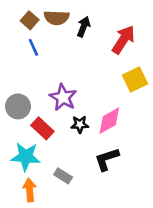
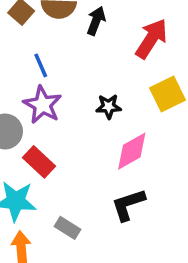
blue line: (33, 47) -> (41, 65), moved
purple star: (63, 97) -> (43, 105), moved
black star: (80, 124) -> (109, 106), moved

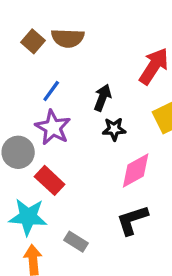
black arrow: (96, 21) -> (103, 98), moved
blue line: (41, 65) -> (51, 91), turned 60

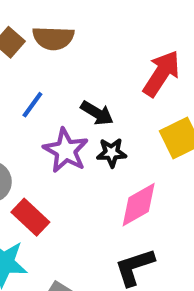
black arrow: (103, 98) -> (97, 113), turned 100
purple star: (53, 127) -> (66, 151), moved

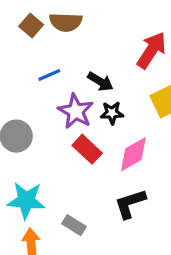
blue line: (32, 105) -> (49, 75), turned 30
red rectangle: (30, 217) -> (87, 149), moved

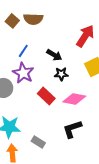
blue line: (49, 75) -> (23, 51), turned -32
purple star: (76, 111) -> (23, 73), moved
pink diamond: (133, 154) -> (74, 99), turned 40

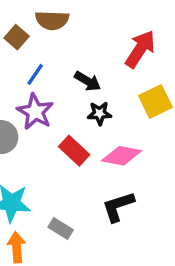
brown square: (12, 21) -> (17, 37), moved

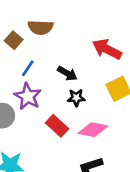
red arrow: (140, 49) -> (107, 49), turned -96

